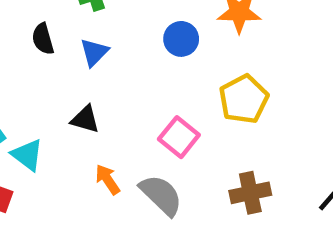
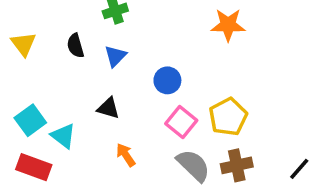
blue circle: (181, 39) -> (167, 80), moved
yellow pentagon: (244, 99) -> (228, 117), moved
gray semicircle: (161, 195) -> (193, 165), moved

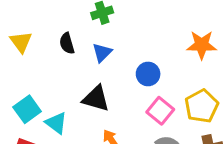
orange star: (228, 25) -> (202, 45), moved
black triangle: (108, 108) -> (96, 98), size x1.4

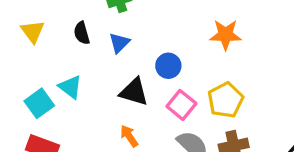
black triangle: (96, 98) -> (134, 92), moved
cyan triangle: (56, 123) -> (70, 87), moved

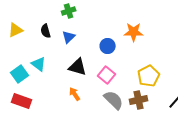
yellow triangle: (33, 31) -> (16, 30), turned 42
blue circle: (168, 66) -> (108, 46), moved
yellow pentagon: (226, 100) -> (149, 76), moved

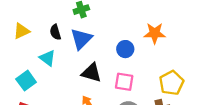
blue triangle: (69, 37) -> (81, 39), size x1.5
cyan triangle: (39, 64) -> (47, 58), moved
pink square: (107, 75) -> (124, 82), turned -30

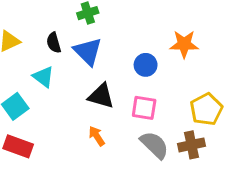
blue triangle: (81, 39) -> (88, 52), turned -30

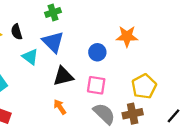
black semicircle: (54, 43) -> (17, 32), moved
cyan triangle: (43, 77) -> (30, 57), moved
black triangle: (101, 96) -> (63, 76), turned -30

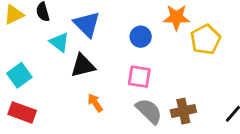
black triangle: (63, 76) -> (83, 66), moved
yellow pentagon: (144, 86) -> (205, 39), moved

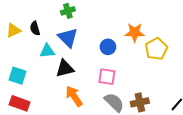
cyan triangle: (59, 42) -> (47, 51), turned -42
cyan square: (19, 75) -> (17, 76), turned -36
orange arrow: (95, 103) -> (74, 96), size x1.5

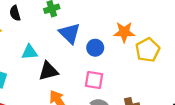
black semicircle: (35, 28) -> (15, 13), moved
blue triangle: (68, 38) -> (70, 33), moved

